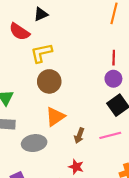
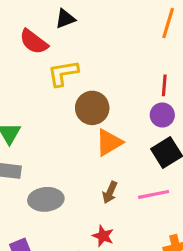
brown circle: (49, 81) -> (92, 108), moved
orange triangle: (55, 117) -> (109, 142), moved

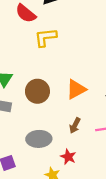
brown circle: (92, 108) -> (37, 91), moved
gray ellipse: (46, 199) -> (39, 139), moved

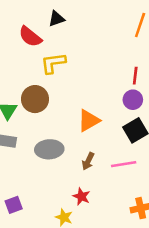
brown circle: (37, 91) -> (35, 99), moved
gray ellipse: (39, 139) -> (49, 149), moved

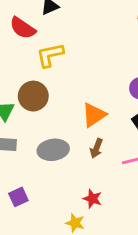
brown arrow: (88, 161) -> (96, 148), moved
purple square: (14, 205) -> (18, 197), moved

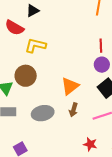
yellow L-shape: (50, 55) -> (35, 46), turned 30
red star: (92, 199) -> (90, 144), moved

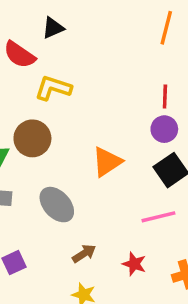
brown arrow: (73, 110) -> (84, 253), moved, turned -144
gray ellipse: (43, 113) -> (57, 205), turned 55

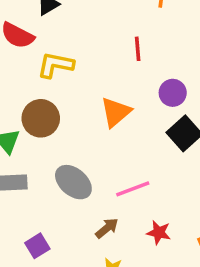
red line: (165, 96) -> (138, 49), moved
orange triangle: (107, 162) -> (116, 112), moved
pink line: (158, 217) -> (133, 189), moved

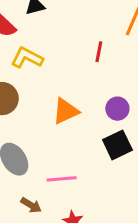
red line: (138, 49) -> (99, 52), moved
brown arrow: (107, 228) -> (31, 205), turned 55

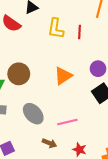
yellow L-shape: (27, 58) -> (56, 29), moved, turned -100

